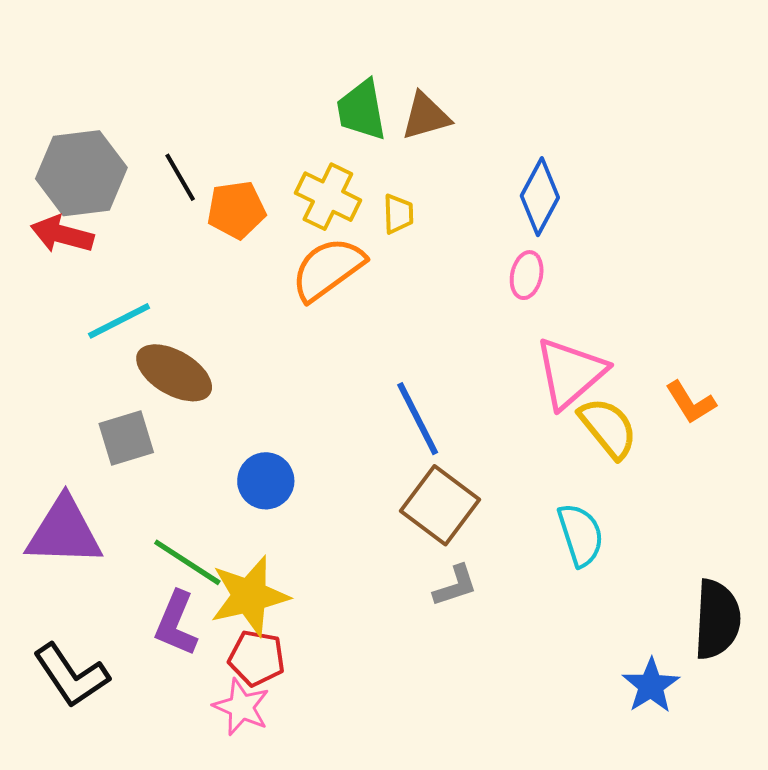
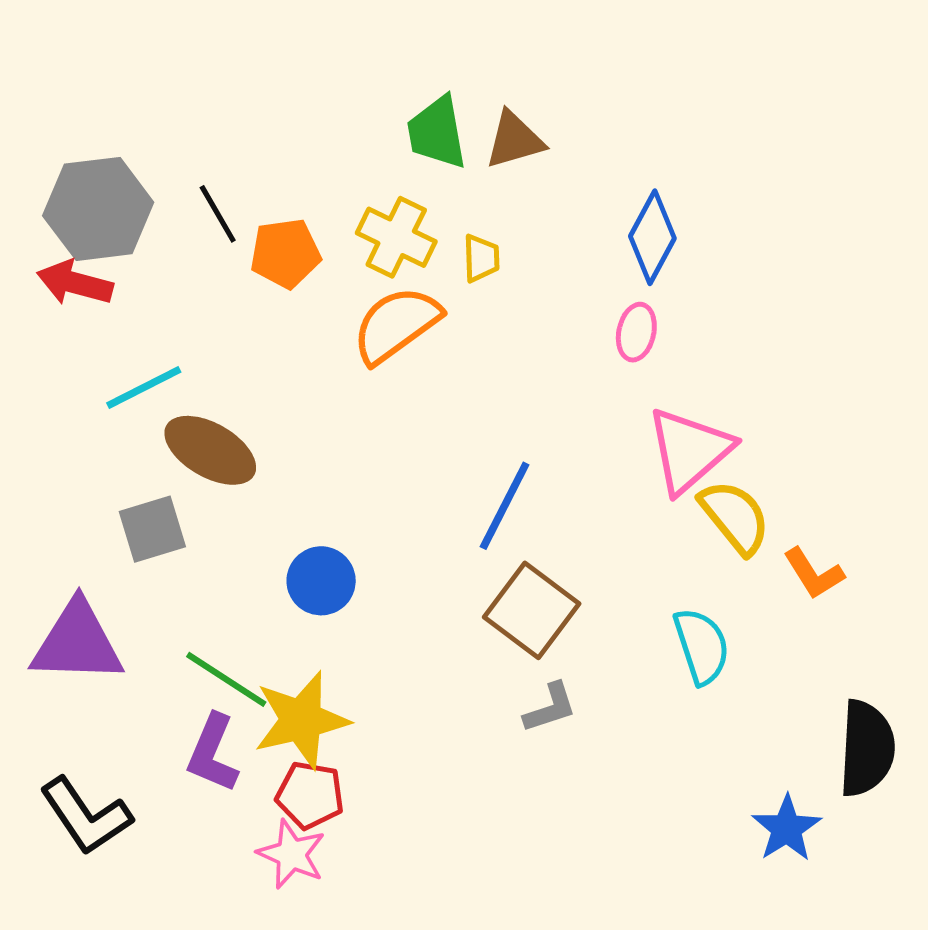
orange L-shape: (691, 402) -> (814, 573), moved
blue line: (418, 419) -> (505, 506), turned 54

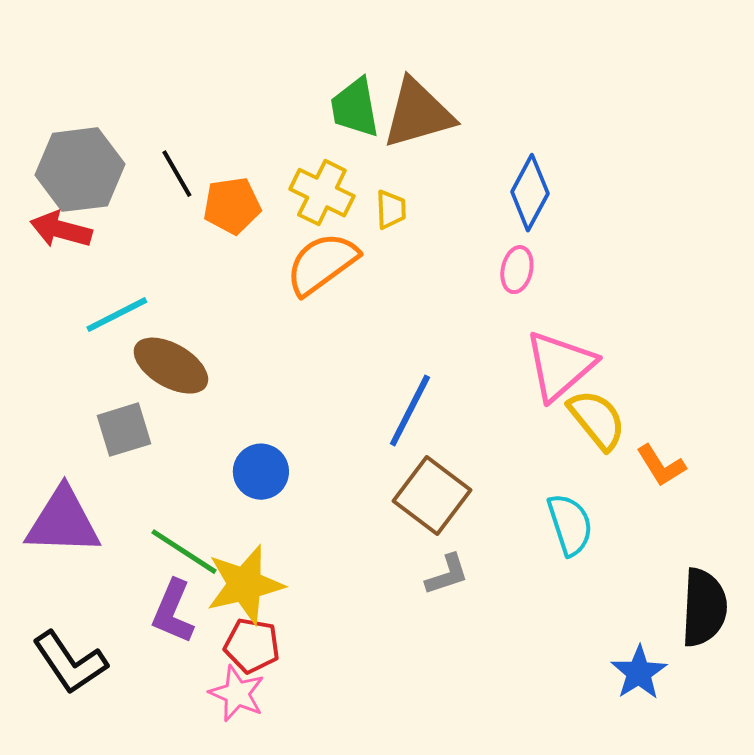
brown triangle: (514, 140) -> (418, 114), size x1.5

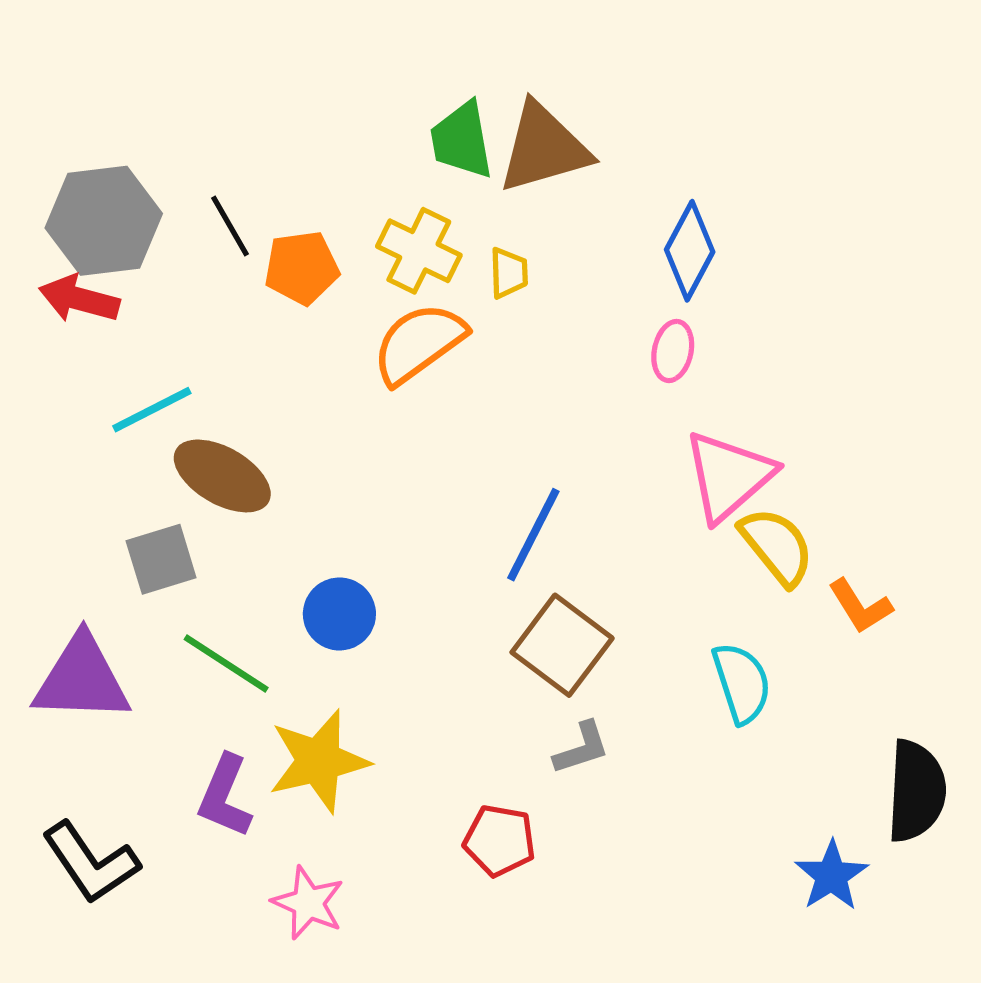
green line: (184, 552) -> (226, 663), moved
red pentagon: (252, 646) -> (500, 841), moved

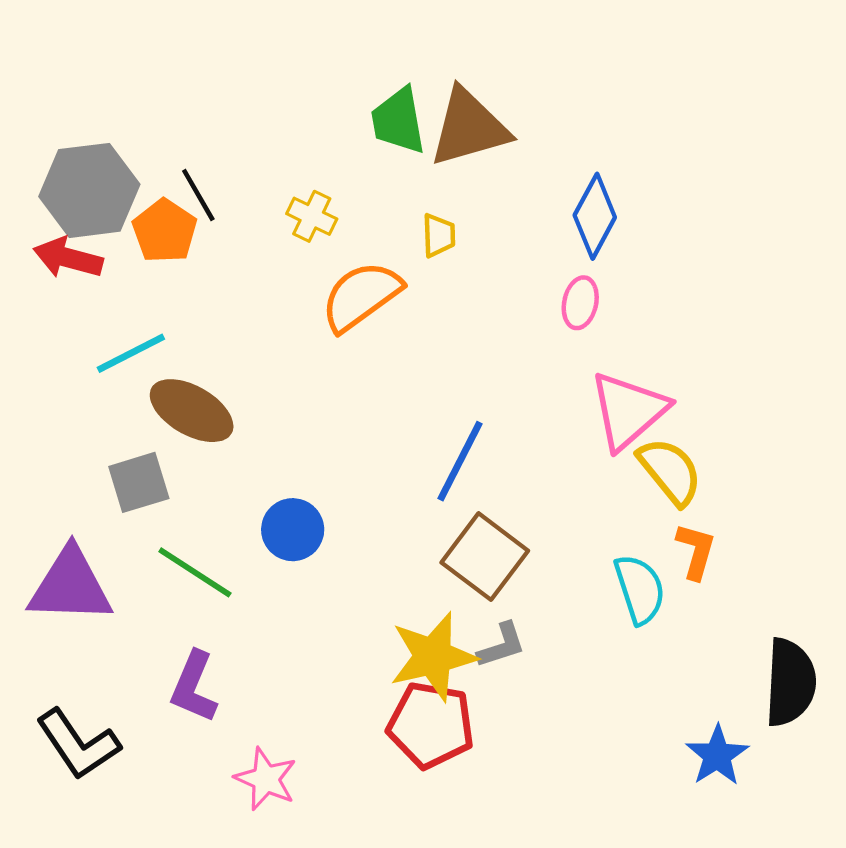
yellow cross: (419, 251) -> (312, 216), moved, size x0.7
orange pentagon: (302, 268) -> (165, 231), moved, turned -30
orange L-shape: (860, 606) -> (696, 551), moved, turned -132
yellow star: (319, 761) -> (433, 657), moved
red pentagon: (500, 841) -> (431, 725), size x1.4

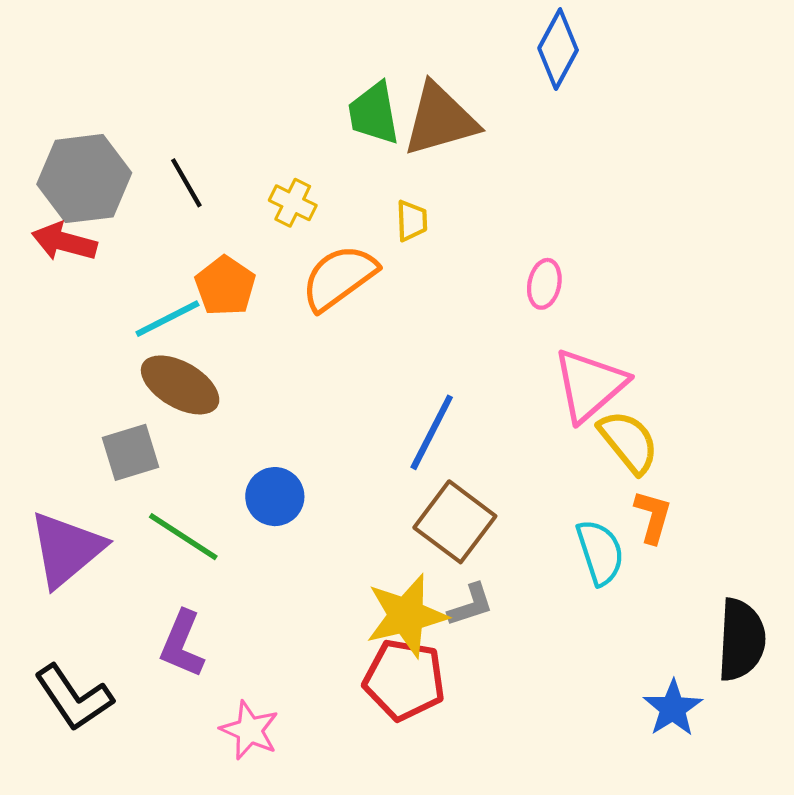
blue diamond: (595, 216) -> (558, 49), moved
orange pentagon: (165, 231) -> (225, 286), moved
cyan line: (131, 353) -> (167, 319), moved
purple triangle: (70, 586) -> (66, 549), turned -42

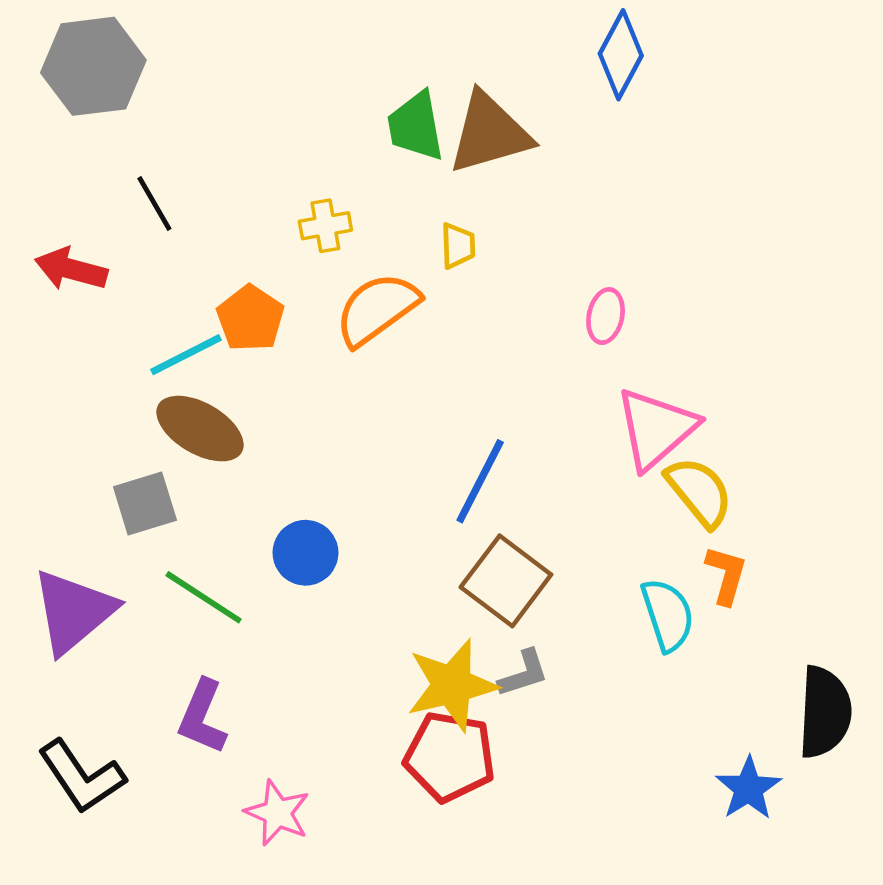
gray hexagon: (84, 179) -> (93, 66), moved
black line: (186, 183) -> (154, 203), moved
yellow cross: (293, 203) -> (325, 226), turned -36

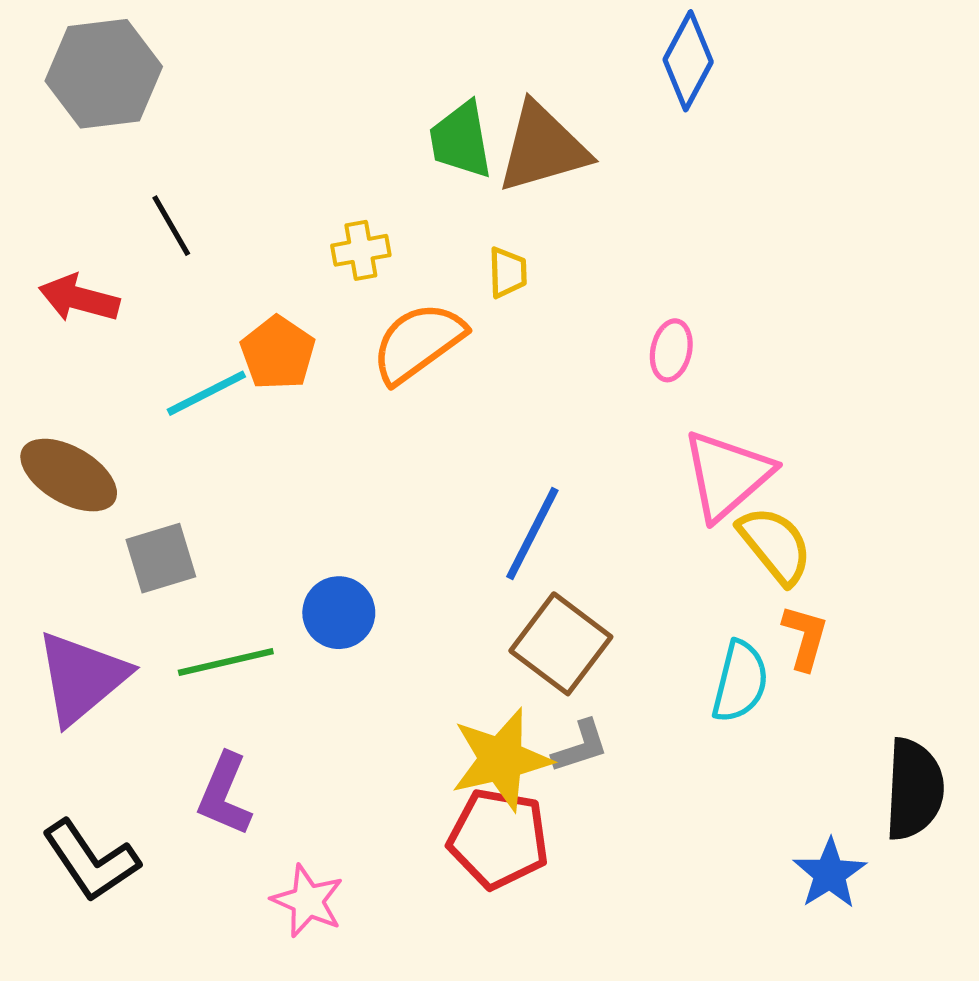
brown ellipse: (200, 429) -> (69, 475), moved
green line: (204, 597) -> (226, 662), turned -46
cyan semicircle: (668, 615) -> (740, 681), turned 32

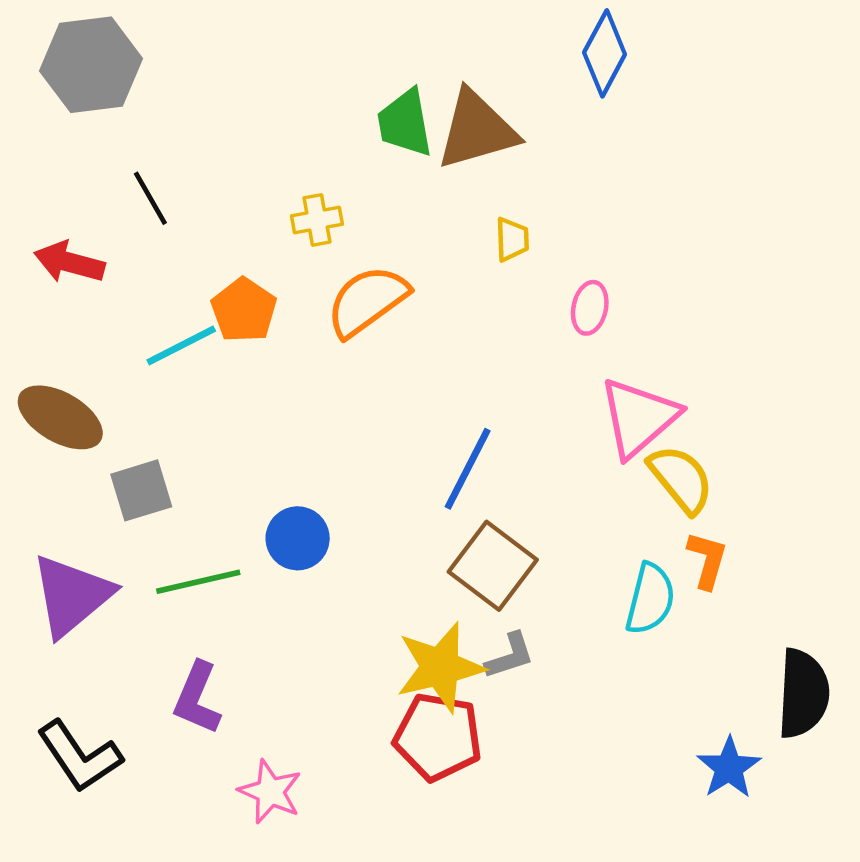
yellow trapezoid: (508, 272) -> (512, 239), moved

